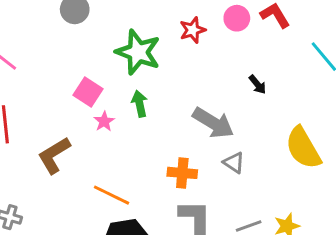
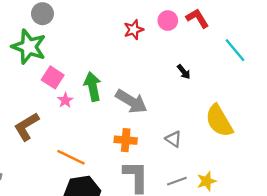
green star: (138, 52) -> (29, 47), moved
green arrow: (140, 104) -> (93, 87), size x1.4
gray arrow: (213, 123) -> (131, 101), moved
gray triangle: (234, 163) -> (173, 139), moved

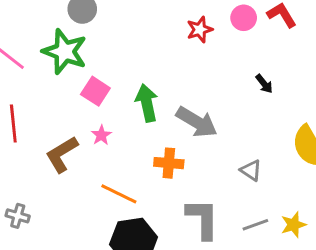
pink star: (65, 100) -> (101, 135), moved
orange cross: (126, 140) -> (169, 163), moved

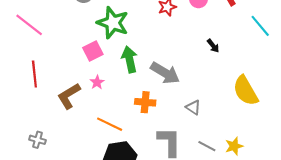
green star: (65, 52) -> (113, 23), moved
pink square: (95, 91) -> (93, 51), turned 30
gray triangle: (251, 170) -> (193, 107), moved
gray line: (255, 225) -> (207, 146), turned 48

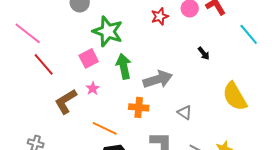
gray arrow: (165, 73) -> (158, 79), turned -48
red line: (34, 74) -> (44, 64), moved, turned -35

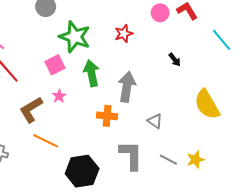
red star: (160, 16) -> (124, 34), moved
gray arrow: (158, 79) -> (127, 87), turned -64
orange line: (105, 128) -> (46, 141), moved

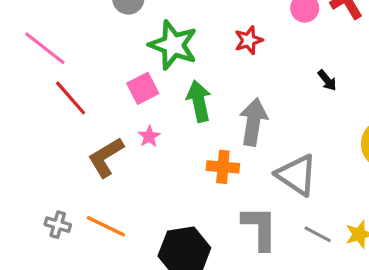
gray triangle: (155, 121) -> (297, 175), size x1.8
orange line: (46, 141) -> (106, 226), moved

